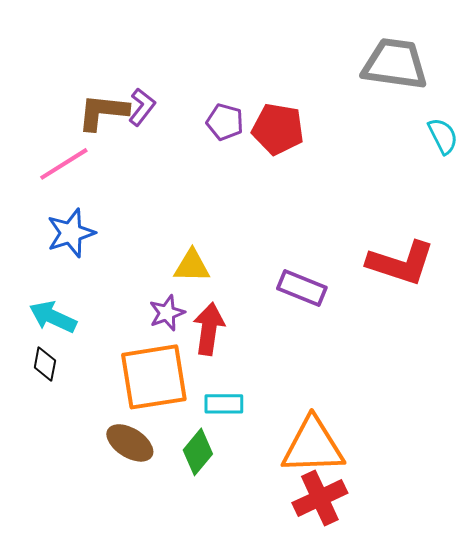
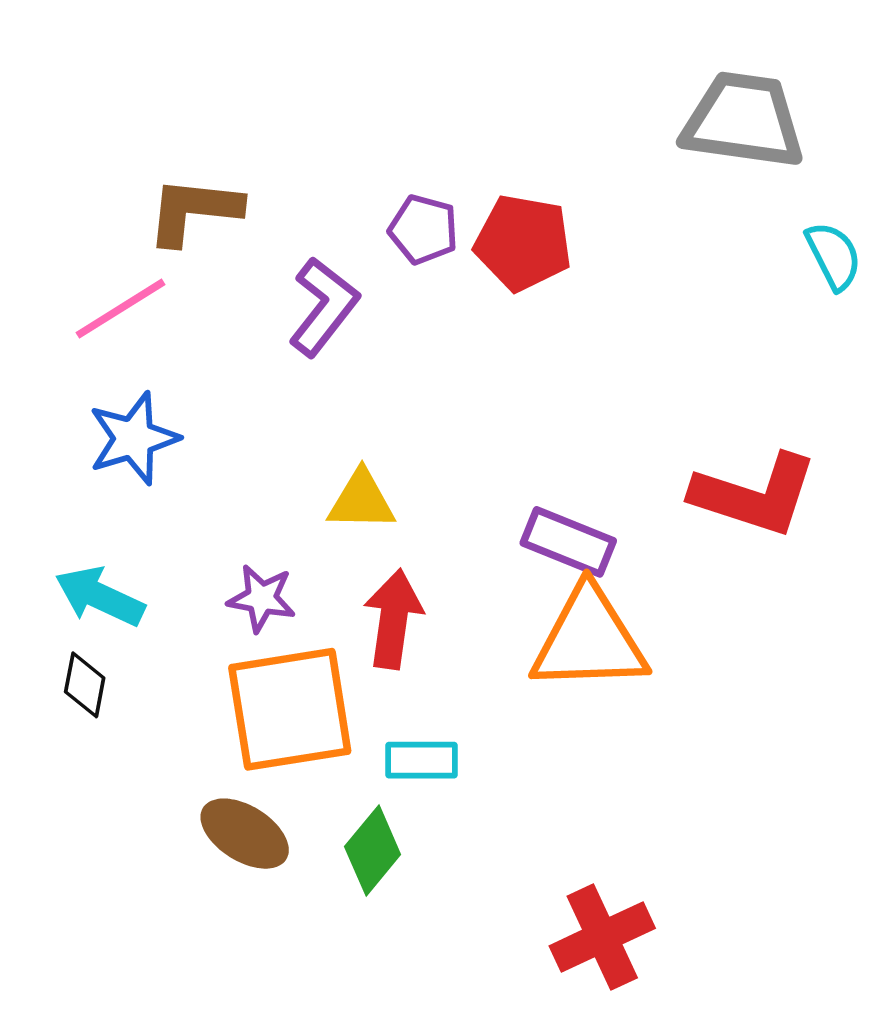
purple L-shape: (142, 107) -> (324, 307), moved, size x1.4
purple star: (167, 313) -> (262, 598), moved, turned 30
orange triangle: (313, 446) -> (589, 640), moved

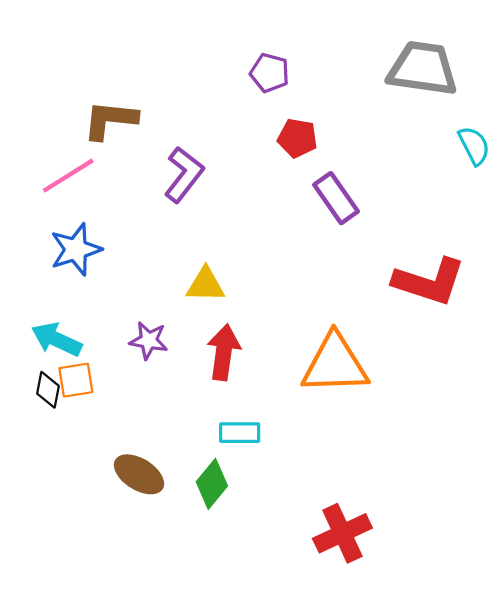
purple pentagon: (423, 229) -> (270, 73), moved
red pentagon: (523, 243) -> (297, 138), size x0.7
purple rectangle: (568, 542) -> (336, 198), moved, turned 33
orange square: (290, 709) -> (76, 380), moved, size x0.5

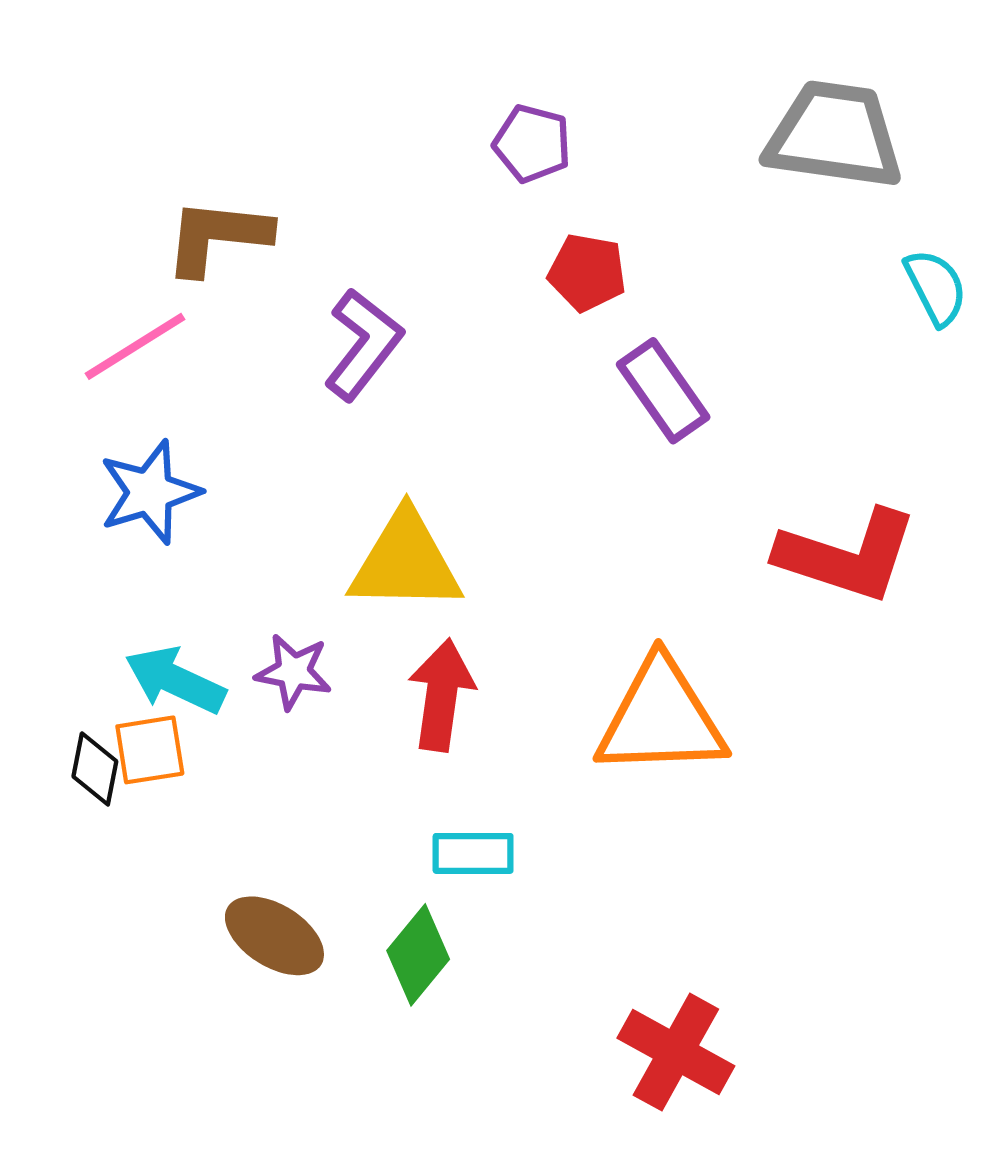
yellow triangle: (205, 285) -> (405, 562), size x1.5
cyan arrow: (57, 339) -> (175, 680), moved
red cross: (342, 533) -> (676, 1052), turned -36

